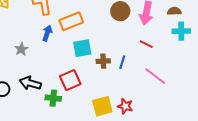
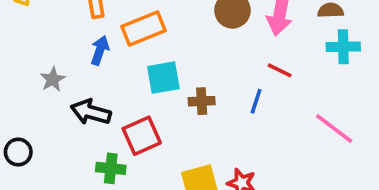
blue line: (122, 62) -> (256, 101), moved
pink line: (155, 76) -> (334, 128), moved
black arrow: (30, 83) -> (91, 112), moved

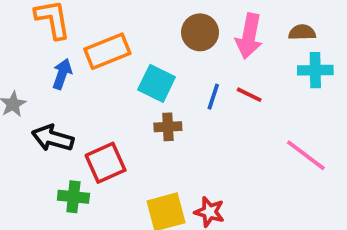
cyan square: (163, 78) -> (157, 83), moved, turned 36
blue line: (256, 101) -> (213, 97), moved

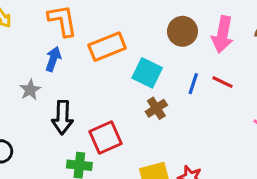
blue arrow: (62, 74) -> (53, 59), moved
brown cross: (168, 127) -> (156, 108), turned -30
black arrow: (53, 138) -> (62, 117), turned -104

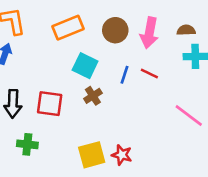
orange rectangle: (107, 47) -> (68, 28), moved
red square: (106, 138) -> (50, 104), moved, turned 32

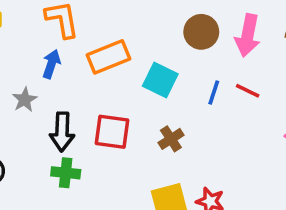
orange rectangle: (68, 28) -> (108, 57), moved
brown cross: (93, 96) -> (171, 139), moved
green cross: (27, 144) -> (66, 173), moved

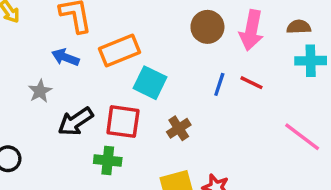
blue arrow: (51, 64) -> (65, 57), turned -88
cyan square: (160, 80) -> (150, 83), moved
black arrow: (62, 132) -> (76, 122), turned 54
green cross: (66, 173) -> (108, 160), moved

